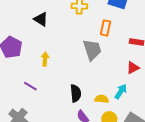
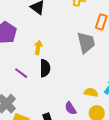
black semicircle: (76, 93) -> (45, 68), moved

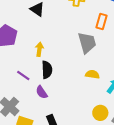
yellow semicircle: (91, 92) -> (92, 74), moved
purple semicircle: (71, 108) -> (42, 92), moved

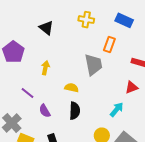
black semicircle: (47, 70) -> (75, 111), moved
yellow semicircle: (92, 74) -> (72, 88), moved

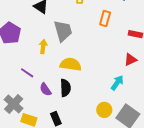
gray trapezoid: (93, 65) -> (63, 31), moved
yellow semicircle: (72, 88) -> (71, 64), size x1.5
black semicircle: (75, 111) -> (65, 88), moved

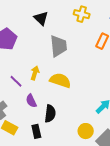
yellow arrow: (43, 46) -> (35, 73), moved
black semicircle: (65, 88) -> (50, 114), moved

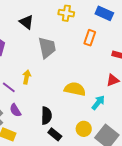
yellow semicircle: (60, 80) -> (75, 89), moved
purple semicircle: (31, 101) -> (15, 110), moved
black rectangle: (36, 131) -> (55, 134), moved, turned -32

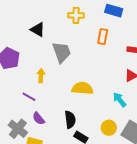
yellow arrow: (27, 77) -> (41, 76), moved
yellow semicircle: (75, 89) -> (82, 88), moved
cyan arrow: (98, 103) -> (120, 100), turned -70

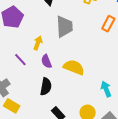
purple semicircle: (39, 118) -> (46, 61), moved
black semicircle: (70, 120) -> (46, 87), moved

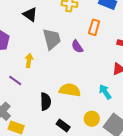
purple semicircle: (46, 61) -> (77, 46), moved
yellow semicircle: (74, 67) -> (70, 90), moved

